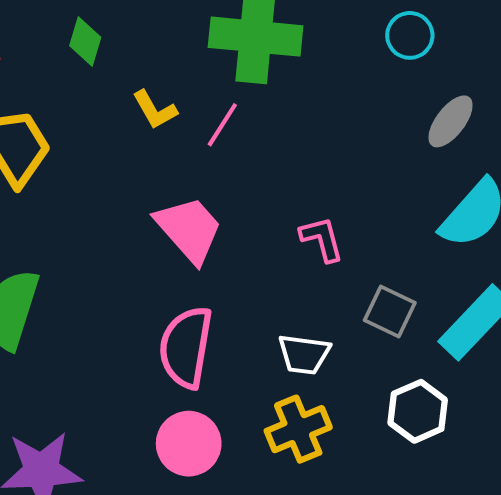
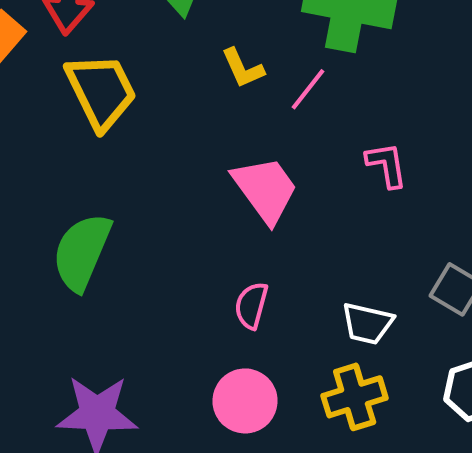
pink L-shape: (322, 239) -> (387, 165), moved
pink semicircle: (186, 347) -> (251, 305), size x0.6

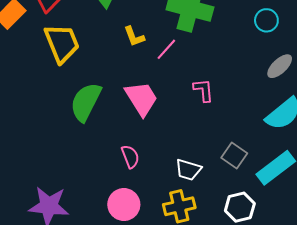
green semicircle: (82, 252) -> (86, 102), moved
pink semicircle: (251, 305) -> (130, 157), turned 140

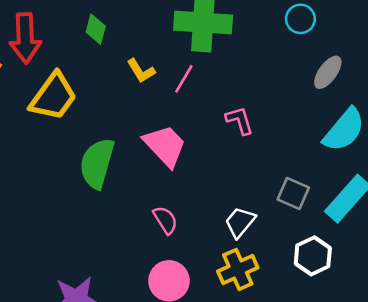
yellow trapezoid: (62, 43) -> (53, 97), turned 69
white trapezoid: (188, 170) -> (240, 222), turned 124

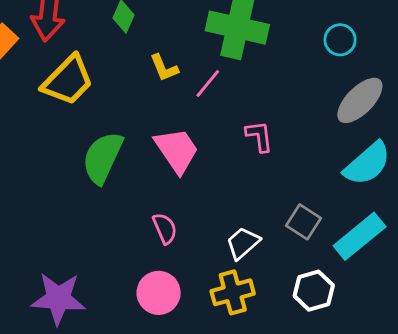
gray ellipse: (328, 72) -> (360, 100), size x1.4

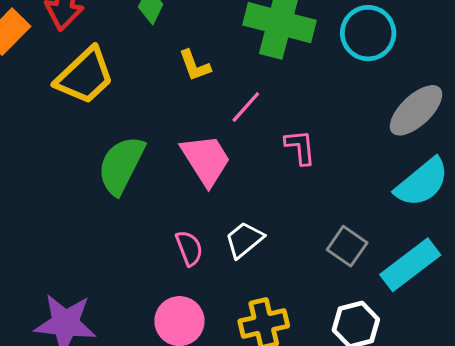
cyan circle: (340, 40) -> (368, 33), moved, size x1.5
pink line: (208, 83) -> (246, 107), moved
white trapezoid: (243, 243) -> (244, 240), moved

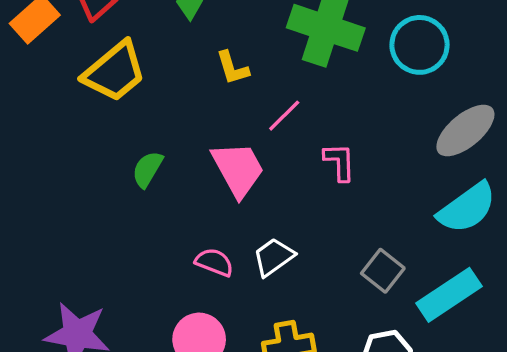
green semicircle: (121, 165) -> (147, 169), size x0.6
pink semicircle: (189, 248) -> (214, 262), turned -51

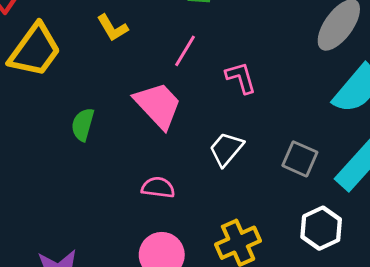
yellow L-shape: (232, 68) -> (112, 28), moved
white trapezoid: (274, 257) -> (226, 149), moved

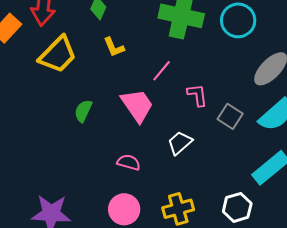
gray square: (300, 159) -> (230, 116), moved

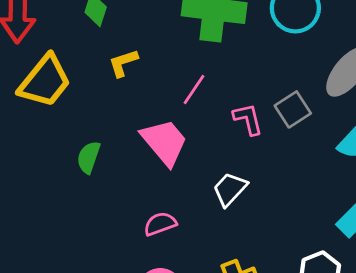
yellow L-shape: (114, 47) -> (123, 63), turned 100
gray square: (230, 116) -> (293, 109), moved, turned 30
pink semicircle: (129, 162) -> (160, 224), turned -30

